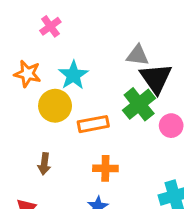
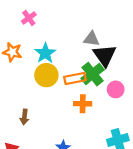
yellow circle: (55, 106) -> (46, 75), moved
orange rectangle: (93, 124) -> (75, 78), moved
orange cross: (105, 168) -> (83, 104), moved

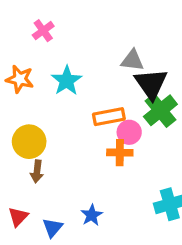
green cross: (93, 74) -> (160, 110), moved
yellow circle: (46, 75) -> (29, 142), moved
pink circle: (116, 89) -> (129, 132), moved

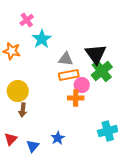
gray triangle: (132, 60) -> (66, 59), moved
cyan star: (67, 81) -> (42, 39), moved

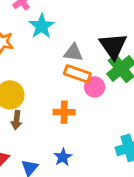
orange rectangle: (69, 75) -> (77, 74), turned 30
orange cross: (76, 98) -> (64, 112), moved

